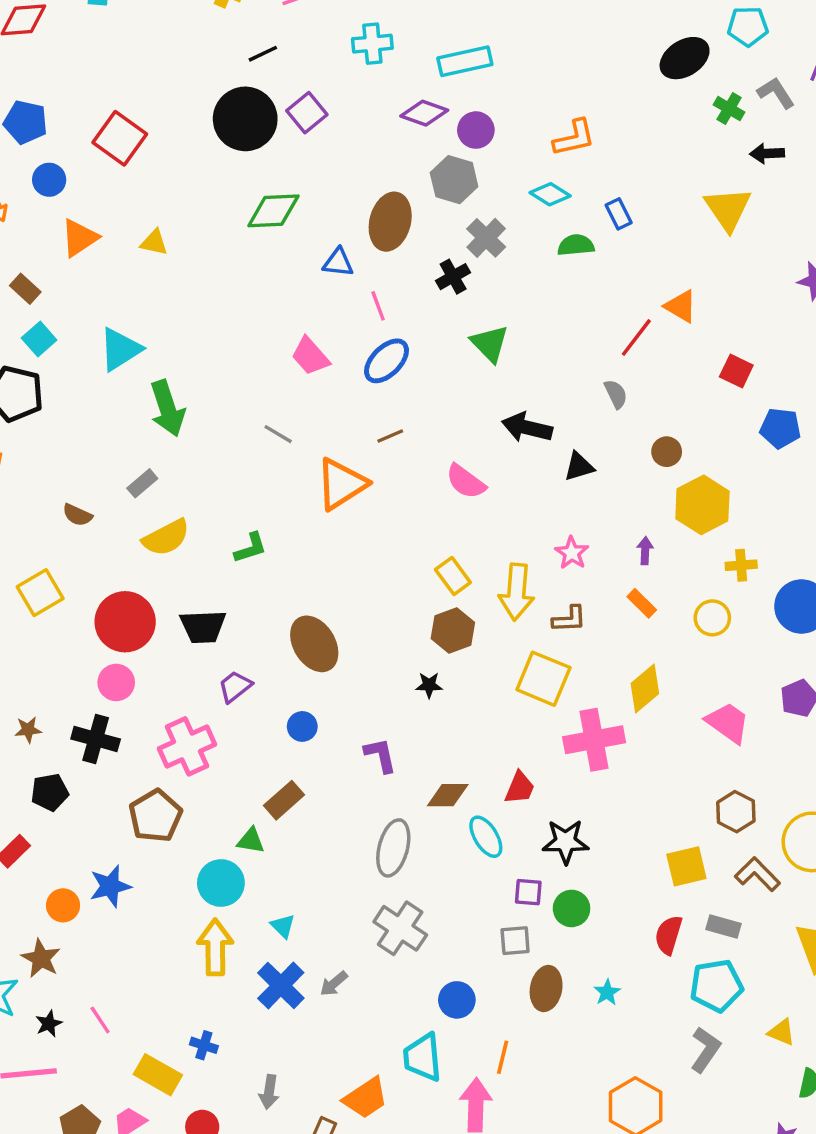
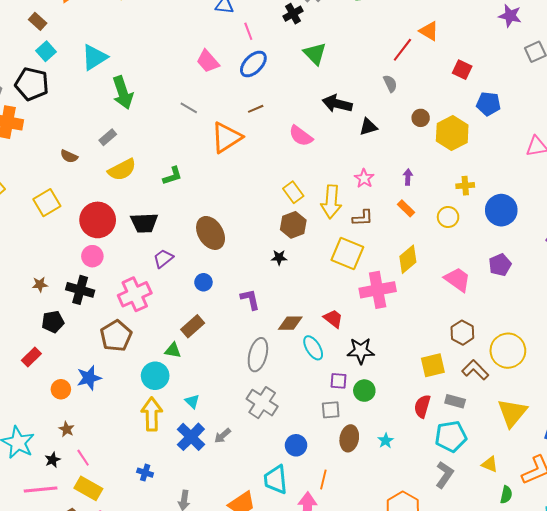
yellow hexagon: (702, 505) -> (452, 133), moved
red trapezoid: (520, 788) -> (333, 319), turned -75
brown star: (41, 958) -> (67, 429), moved, size x0.7
yellow rectangle: (158, 1075) -> (88, 488), moved

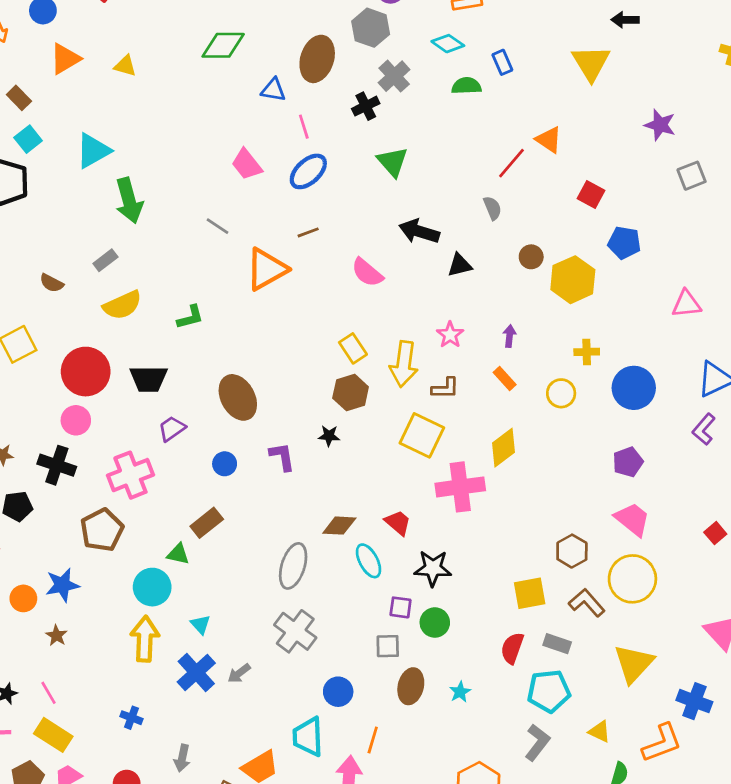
pink trapezoid: (457, 280) -> (632, 519), moved
purple L-shape: (250, 299) -> (282, 457), moved
brown star: (67, 429) -> (56, 636), moved

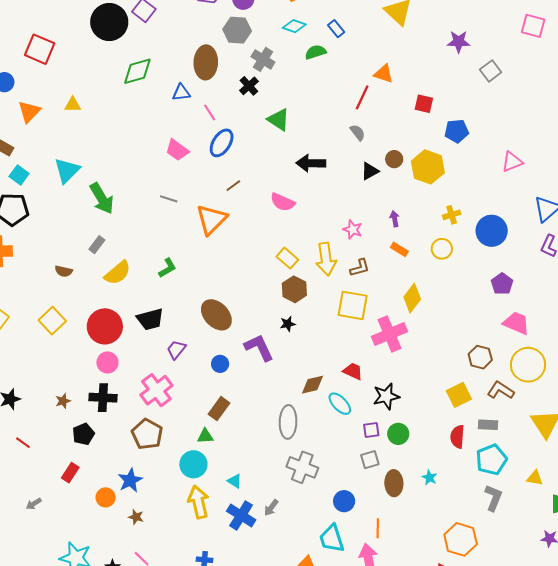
black triangle: (460, 265) -> (370, 171), moved
purple L-shape: (282, 457) -> (259, 348), size x1.4

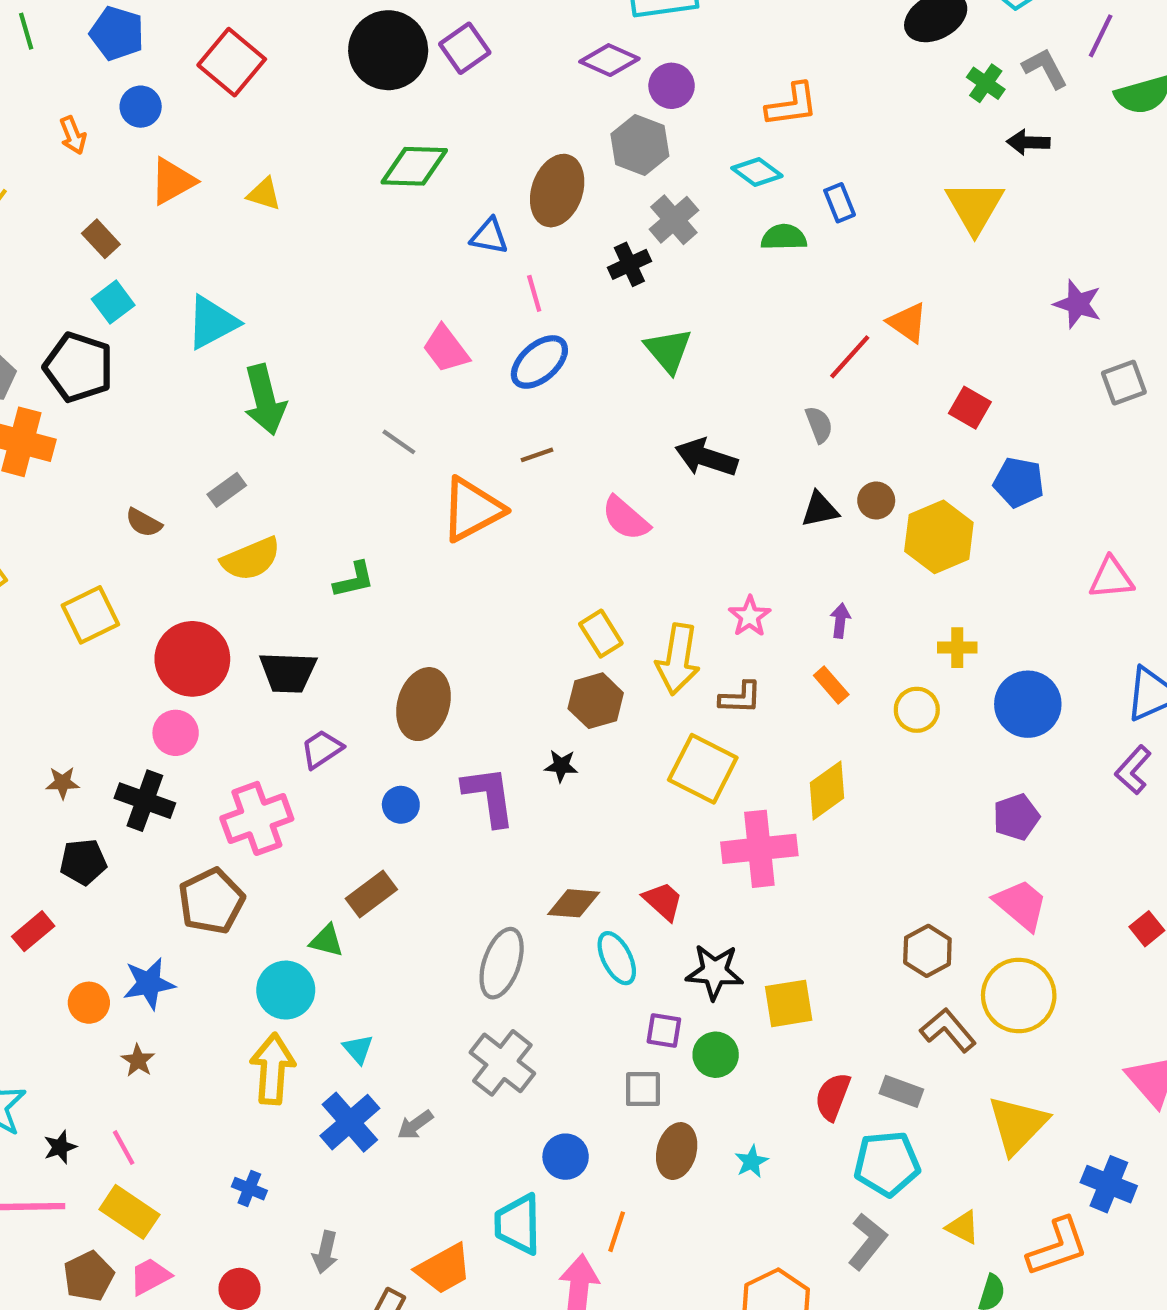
brown ellipse: (216, 315) -> (423, 704), turned 44
yellow square: (459, 395) -> (789, 1003), moved

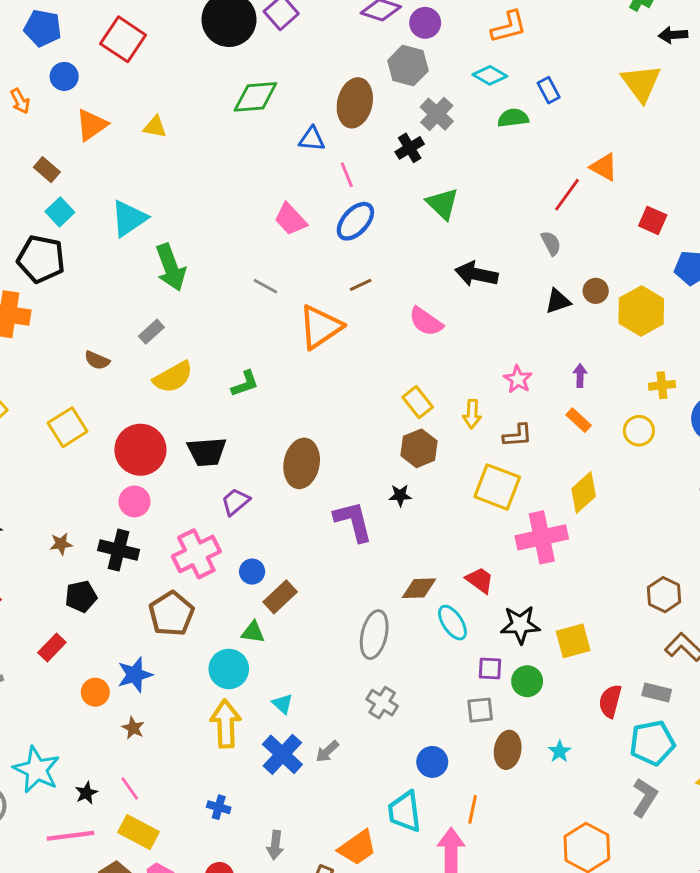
yellow arrow: (678, 659) -> (472, 414), size x0.6
blue circle: (401, 805) -> (252, 572), moved
gray cross: (502, 1063) -> (382, 703), size x0.7

